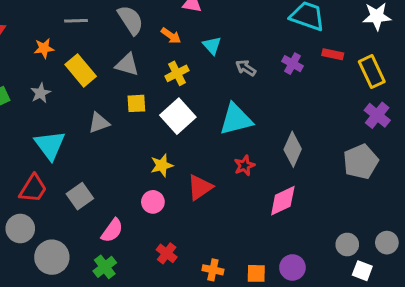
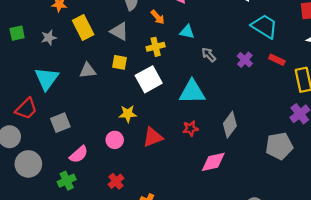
cyan triangle: (212, 45) -> (187, 32), turned -49

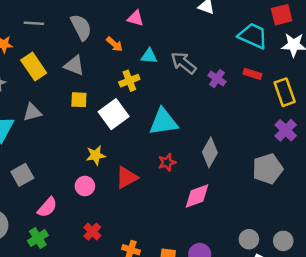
cyan trapezoid: (264, 26) -> (253, 36), moved
yellow cross: (156, 47) -> (129, 81), moved
gray arrow: (209, 55) -> (184, 63), moved, size x1.5
gray triangle: (88, 70) -> (32, 112), moved

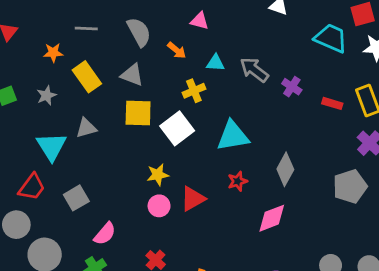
red rectangle: (252, 74) -> (332, 103), moved
yellow square: (79, 100) -> (138, 113), size x1.5
pink circle: (85, 186) -> (159, 206), moved

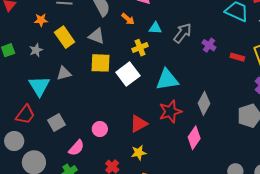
gray arrow: (254, 70) -> (183, 33), turned 90
yellow star: (158, 175) -> (139, 153), moved
red star: (238, 181) -> (170, 112), size x1.6
pink circle: (159, 206) -> (100, 129), moved
pink diamond: (272, 218) -> (194, 138), turned -35

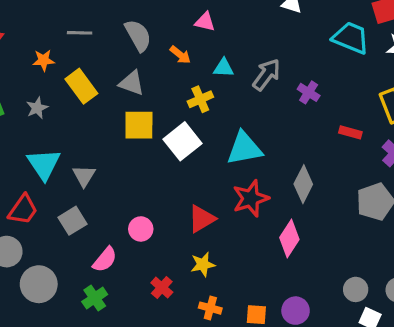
red rectangle: (237, 57) -> (350, 132), moved
gray triangle: (64, 73) -> (84, 176), moved, turned -42

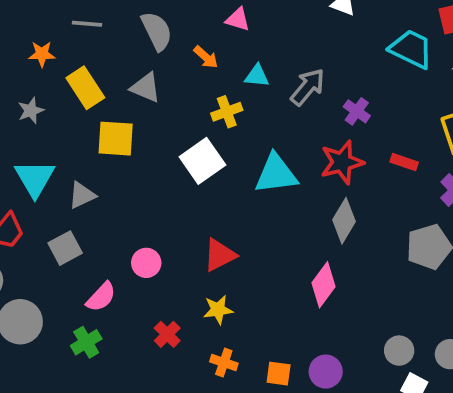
yellow square: (139, 125) -> (116, 139), moved
gray triangle: (84, 176) -> (82, 195), turned 30
red star: (251, 198) -> (342, 162), moved

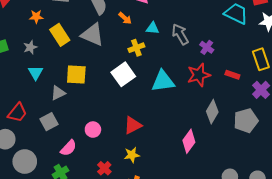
gray arrow: (308, 87) -> (180, 34), turned -70
gray triangle: (146, 88) -> (92, 35), size x1.4
yellow square: (116, 139) -> (76, 75), moved
cyan triangle: (35, 178) -> (35, 73), moved, size x0.7
gray diamond: (344, 221) -> (212, 112), moved

